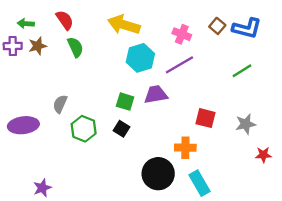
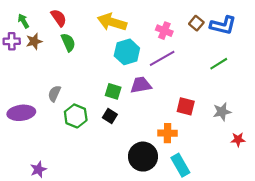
green arrow: (26, 24) -> (23, 21), turned 56

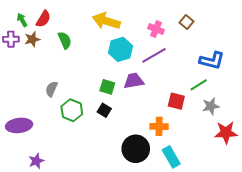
red semicircle: (59, 18) -> (43, 19), moved, turned 66
blue L-shape: (223, 25) -> (212, 61), moved
green line: (219, 64) -> (199, 85), moved
purple ellipse: (21, 113) -> (19, 125), moved
red star: (238, 139) -> (226, 133), size x1.6

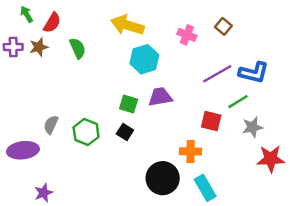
green arrow: (22, 20) -> (27, 14), moved
purple line: (154, 55) -> (217, 74), moved
gray semicircle: (52, 89) -> (51, 125), moved

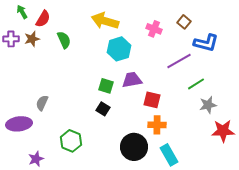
blue L-shape: (254, 73) -> (206, 43), moved
red square: (211, 121) -> (152, 100), moved
green hexagon: (86, 132) -> (71, 141), moved

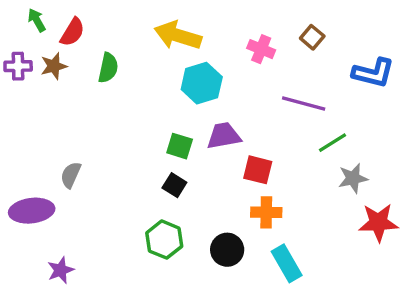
green semicircle: (64, 40) -> (108, 68), turned 36
blue L-shape: (206, 43) -> (373, 73), moved
purple line: (179, 61) -> (304, 104), turned 45
green hexagon: (71, 141) -> (164, 240), moved
black circle: (134, 147) -> (227, 250), size x0.7

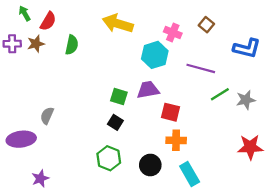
cyan hexagon: (202, 83) -> (155, 55), moved
gray star: (353, 178) -> (246, 100), moved

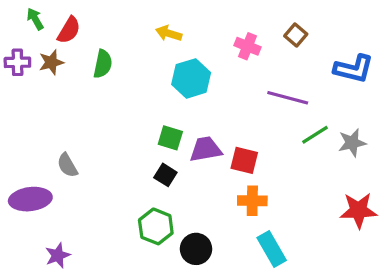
yellow arrow: (118, 24) -> (169, 33), size x0.6
cyan hexagon: (155, 55) -> (191, 78), moved
purple trapezoid: (148, 90) -> (206, 149), moved
gray semicircle: (47, 116) -> (67, 165), turned -54
black circle: (150, 165) -> (196, 249), moved

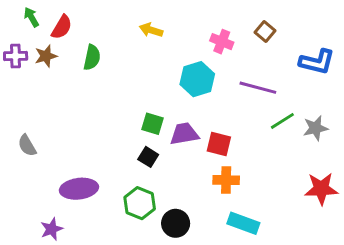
cyan hexagon: (191, 78) -> (197, 79), moved
gray semicircle: (67, 165) -> (27, 145), moved
purple ellipse: (30, 199) -> (79, 189), moved
cyan rectangle: (272, 249) -> (243, 223), turned -40

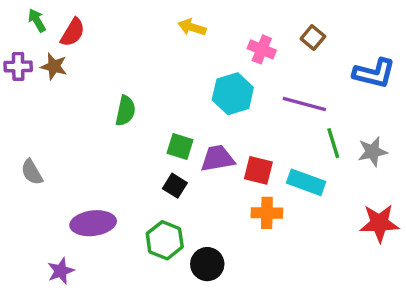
yellow arrow: (151, 30) -> (192, 27), moved
brown star: (46, 56) -> (54, 66), turned 30
green semicircle: (92, 57) -> (125, 111), moved
green line: (282, 121) -> (333, 143), turned -75
cyan rectangle: (243, 223) -> (306, 182), moved

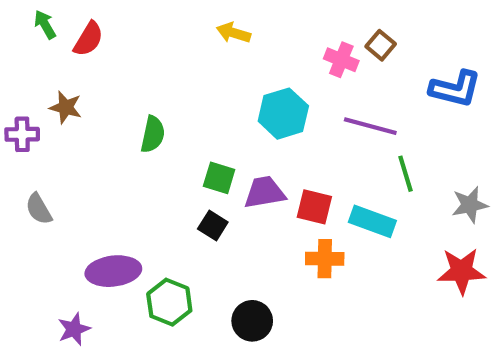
pink cross: (262, 49) -> (341, 60), moved
purple cross: (18, 66) -> (22, 134), moved
brown star: (54, 66) -> (66, 107), moved
gray star: (373, 152) -> (470, 205), moved
green hexagon: (165, 240) -> (169, 302), moved

